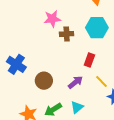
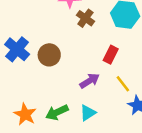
brown cross: (67, 34) -> (85, 18), turned 32
brown circle: (44, 81) -> (49, 55), moved

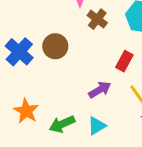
brown circle: (49, 55) -> (55, 46), moved
orange star: (25, 114) -> (26, 111), moved

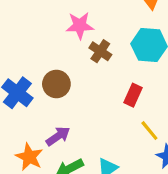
purple arrow: (100, 90) -> (58, 136), moved

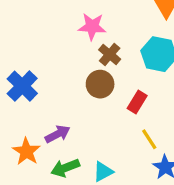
brown circle: (56, 84) -> (100, 84), moved

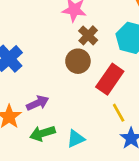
red rectangle: (137, 102) -> (110, 79), size x1.5

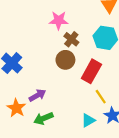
cyan triangle: (76, 139) -> (88, 120), moved

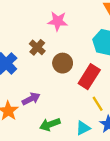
brown cross: (71, 39) -> (37, 47), moved
green arrow: (43, 118) -> (50, 124), moved

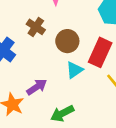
cyan triangle: (83, 128) -> (74, 70), moved

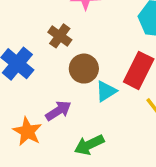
brown circle: (67, 41) -> (84, 69), moved

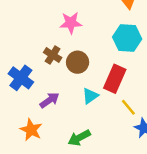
brown circle: (84, 69) -> (78, 62), moved
purple arrow: (58, 111) -> (49, 100), moved

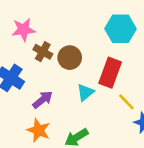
pink star: (71, 23) -> (23, 30), moved
orange star: (31, 130) -> (39, 130), moved

